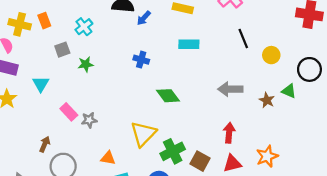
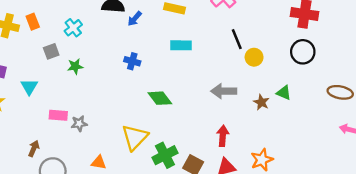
yellow circle: (271, 55) -> (254, 57), moved
black circle: (309, 69) -> (303, 52), moved
pink rectangle: (69, 112) -> (58, 115), turned -42

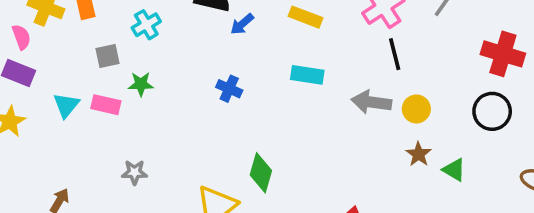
black line: (237, 39) -> (395, 54), moved
gray arrow: (224, 91) -> (371, 102), moved
green diamond: (160, 98) -> (261, 173), moved, turned 45
brown star: (261, 102) -> (419, 154), moved
pink rectangle: (58, 115) -> (106, 105), moved

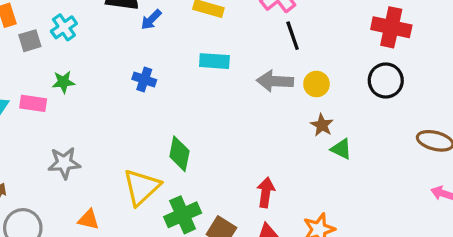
gray square: (107, 56) -> (30, 41), moved
green triangle: (454, 170) -> (341, 149), moved
gray star: (134, 172) -> (64, 163), size x1.4

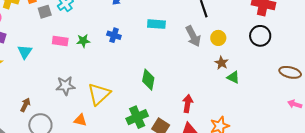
gray arrow: (275, 81) -> (193, 36), turned -120
green star: (63, 82) -> (83, 41), moved
pink rectangle: (33, 103) -> (60, 41), moved
green diamond: (179, 154) -> (148, 80), moved
yellow triangle: (141, 187) -> (99, 94), moved

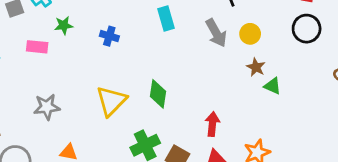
cyan rectangle: (156, 24) -> (166, 19), turned 72
green star: (83, 41) -> (64, 25), moved
yellow triangle: (99, 94) -> (111, 101), moved

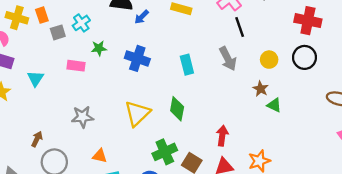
cyan rectangle: (166, 19) -> (187, 65), moved
yellow circle: (250, 34) -> (269, 60), moved
blue cross: (109, 36) -> (137, 58), size x1.5

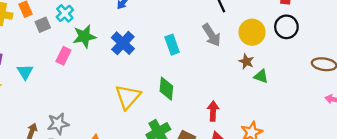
green star: (99, 48) -> (84, 37), size x1.5
blue cross: (137, 58) -> (123, 43), turned 30
yellow circle: (269, 60) -> (252, 32), size x1.5
pink rectangle: (76, 66) -> (63, 56), turned -66
gray star: (82, 117) -> (58, 124), moved

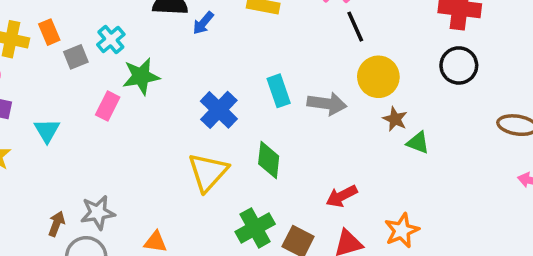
yellow circle: (252, 32) -> (378, 77), moved
gray arrow: (212, 35) -> (327, 104), moved, turned -50
blue cross: (123, 43) -> (219, 110), moved
red arrow: (213, 111) -> (342, 196), turned -120

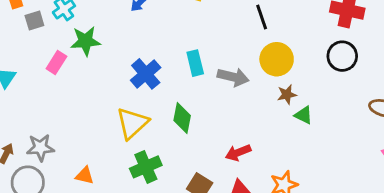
brown star: (395, 119) -> (287, 94), turned 30
green cross: (255, 228) -> (146, 167), moved

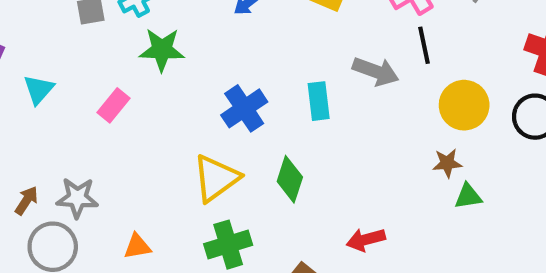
yellow circle: (277, 59) -> (464, 105), moved
pink rectangle: (56, 62) -> (114, 105), moved
gray arrow: (233, 77) -> (376, 71), moved
green triangle: (304, 115) -> (468, 196), turned -42
orange triangle: (85, 176) -> (137, 246), turned -30

